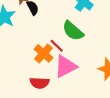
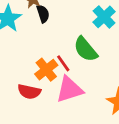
red semicircle: (40, 83) -> (29, 92), moved

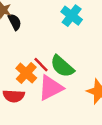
green semicircle: (86, 49) -> (62, 66), moved

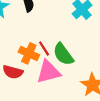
orange cross: (26, 73) -> (29, 53), turned -30

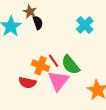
pink triangle: (48, 72) -> (58, 81), turned -35

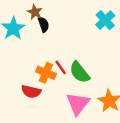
cyan cross: (85, 25) -> (105, 20), moved
pink triangle: (58, 81) -> (78, 104), moved

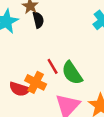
orange cross: (46, 73) -> (36, 82), moved

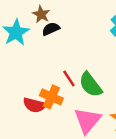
black semicircle: (38, 20) -> (51, 29), turned -98

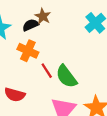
brown star: (41, 14) -> (43, 16), moved
orange cross: (51, 97) -> (28, 51), moved

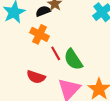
red semicircle: (15, 95) -> (36, 77), moved

